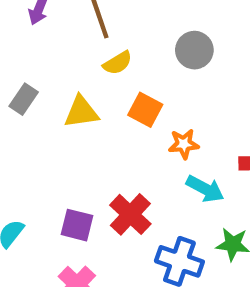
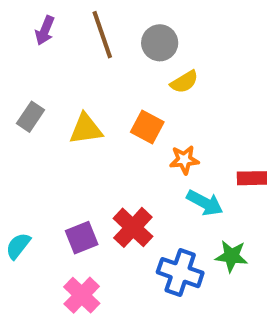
gray circle: (194, 50) -> (160, 43), moved
yellow semicircle: (118, 63) -> (184, 82), moved
purple square: (77, 225) -> (82, 238), turned -36

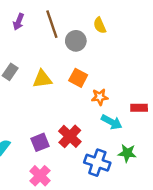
gray circle: (160, 43) -> (76, 41), moved
yellow semicircle: (184, 82) -> (100, 25), moved, turned 98

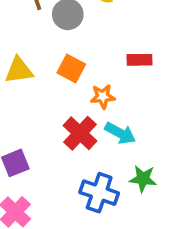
red rectangle: (139, 108) -> (139, 60), moved
red cross: (70, 136) -> (80, 133), moved

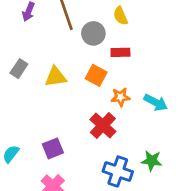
red rectangle: (139, 60) -> (120, 52), moved
cyan arrow: (120, 133) -> (156, 102), moved

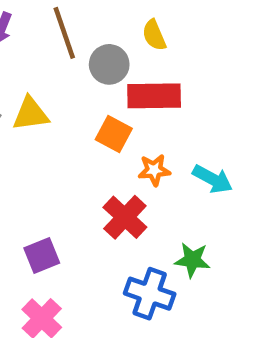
red rectangle: (120, 52) -> (154, 96), size x1.6
yellow triangle: (55, 77) -> (31, 114), moved
green star: (152, 161) -> (192, 260), moved

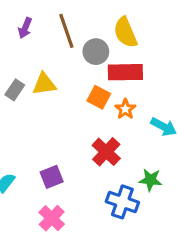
yellow semicircle: (154, 35) -> (125, 32), size x1.5
orange star: (154, 170) -> (125, 109), moved, turned -30

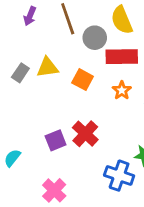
orange square: (99, 97) -> (83, 80), moved
red cross: (106, 152) -> (85, 134), moved
purple square: (52, 177) -> (56, 140), moved

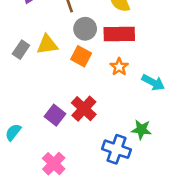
gray circle: (95, 38) -> (85, 29), moved
purple square: (56, 140) -> (55, 115), turned -30

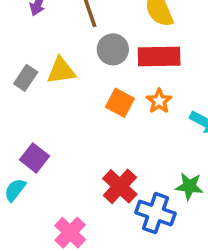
orange square: (81, 56) -> (120, 103), moved
red cross: (84, 109) -> (120, 186), moved
purple square: (55, 115) -> (35, 158), moved

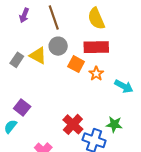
gray circle: (113, 49) -> (58, 46), moved
yellow triangle: (61, 71) -> (38, 56), turned 36
orange square: (120, 103) -> (76, 64), moved

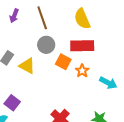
yellow triangle: (38, 56) -> (27, 66), moved

